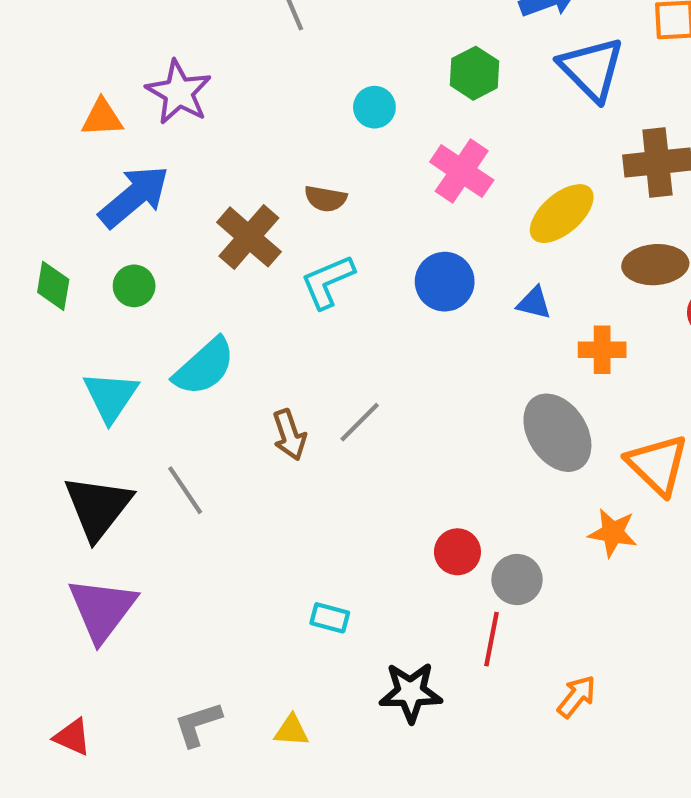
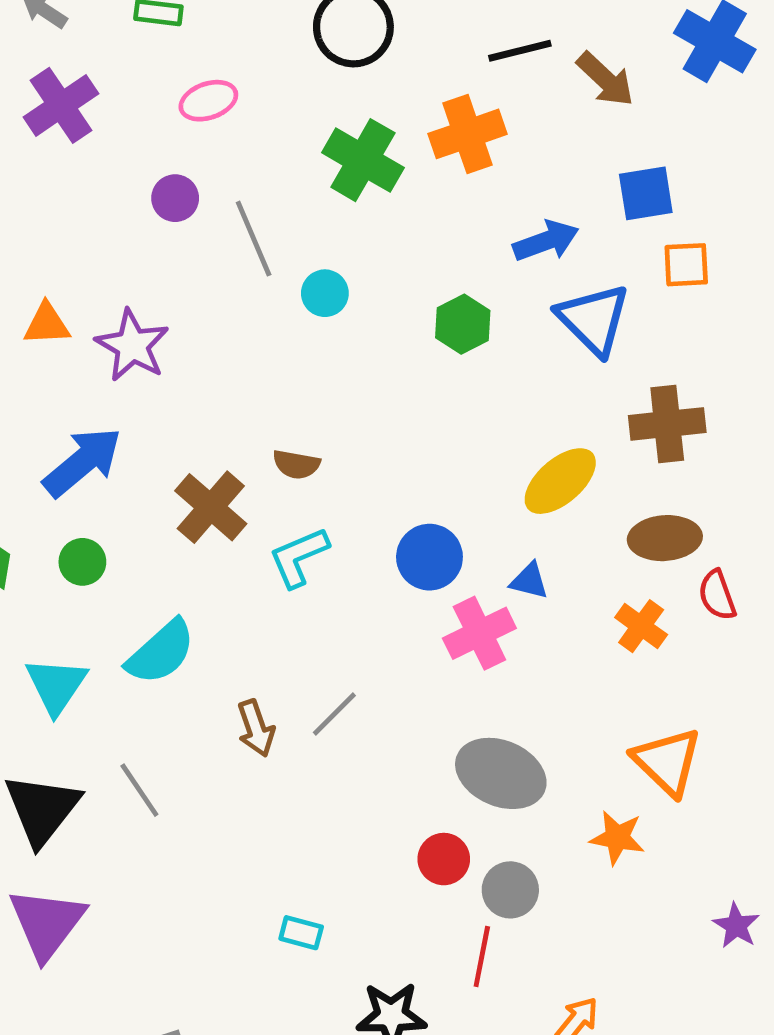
cyan circle: (374, 107) -> (325, 293), moved
orange triangle: (102, 118) -> (47, 324), moved
pink cross: (462, 171) -> (479, 633), moved, turned 30
orange cross: (602, 350) -> (641, 626), moved, turned 36
gray ellipse: (557, 433) -> (501, 773), moved, turned -34

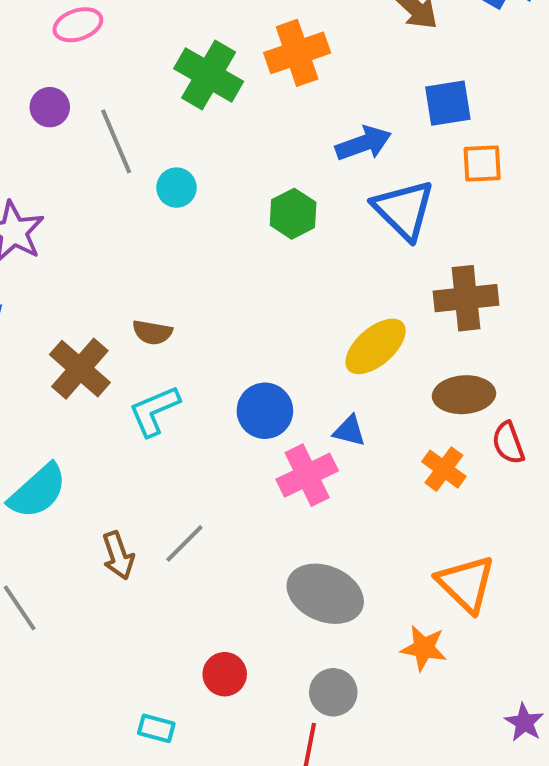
red circle: (444, 859) -> (225, 674), moved

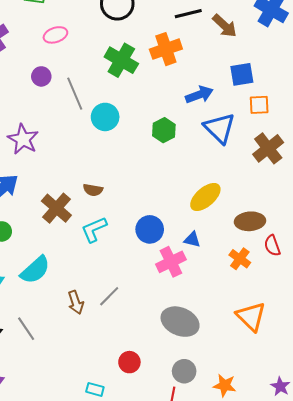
cyan circle: (176, 188) -> (105, 117), size x1.4
brown cross: (466, 298) -> (268, 148), moved, turned -32
orange star: (424, 648) -> (225, 385), moved

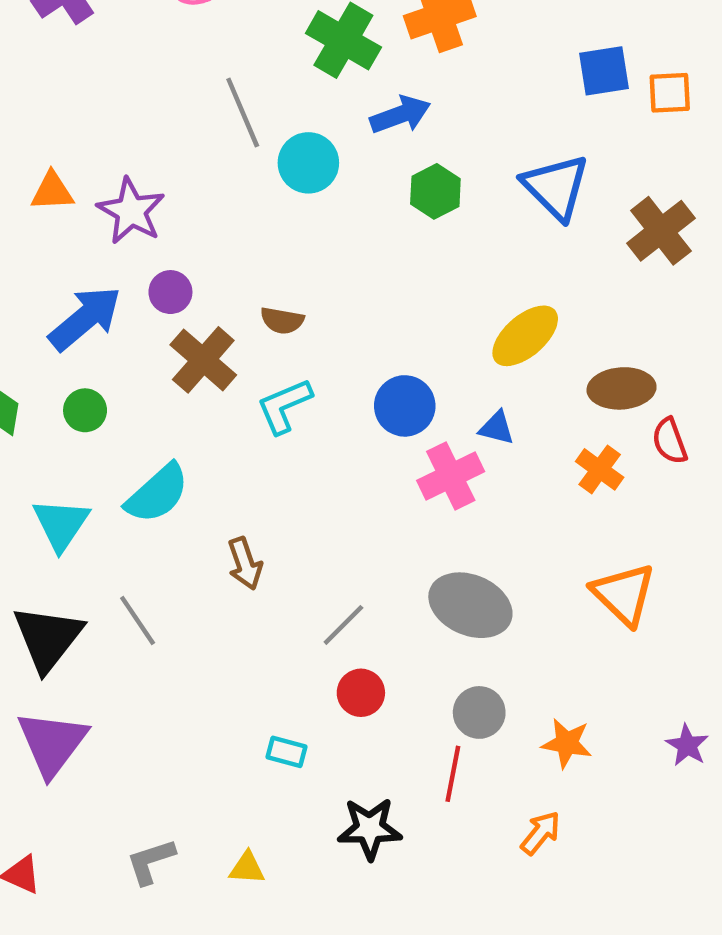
purple circle: (41, 76) -> (170, 292), moved
blue arrow: (199, 95) -> (400, 115), moved
orange square: (259, 105) -> (670, 93), moved
gray line: (109, 296) -> (343, 625), moved

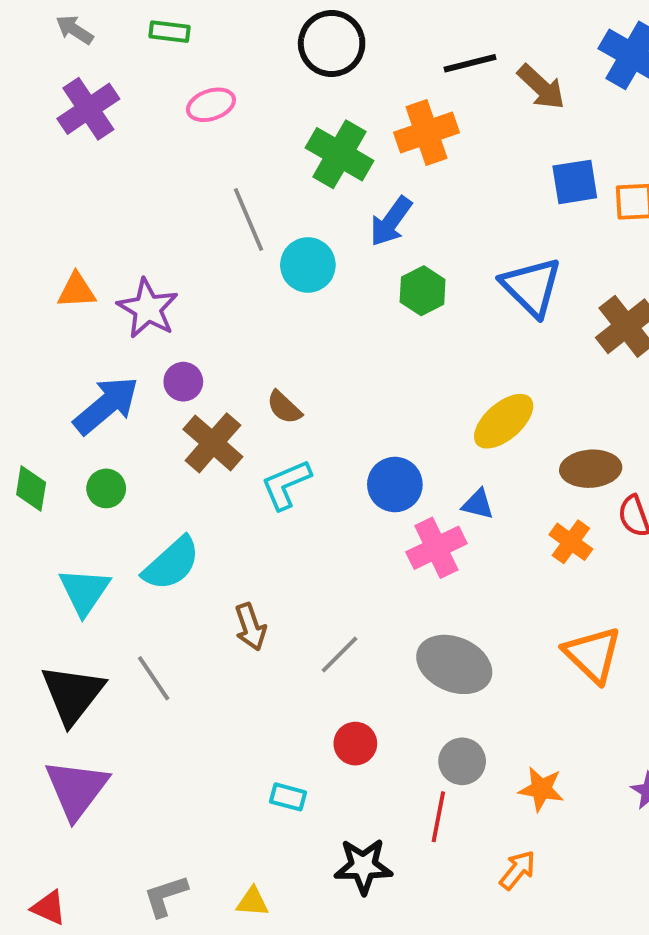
blue arrow: (400, 115) -> (391, 221), turned 146
brown semicircle: (282, 321) -> (284, 407), turned 33
gray line: (343, 625) -> (340, 655), moved

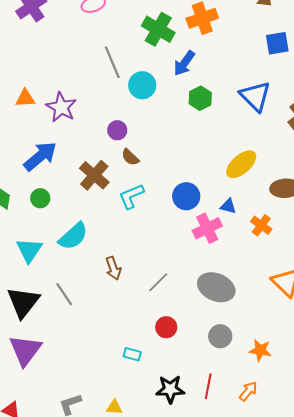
purple circle: (183, 382) -> (117, 130), moved
orange cross: (571, 542) -> (261, 225), moved
red line: (438, 817) -> (208, 386), moved

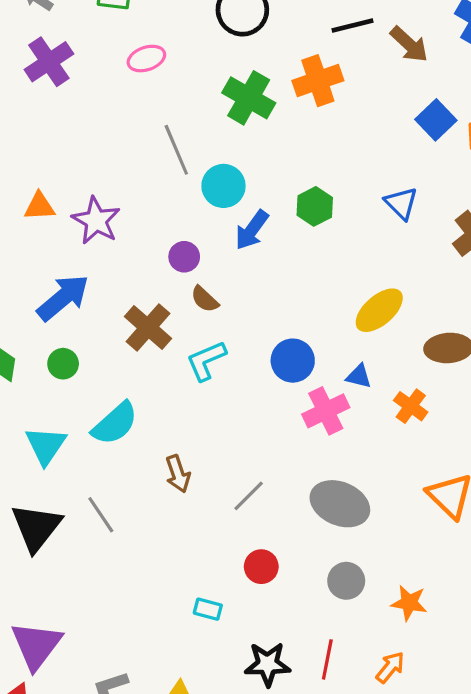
blue square: (277, 43) -> (436, 120), turned -35
blue arrow: (184, 63) -> (252, 230), moved
blue triangle: (255, 96) -> (401, 203), size x0.7
purple triangle: (25, 350) -> (36, 645), moved

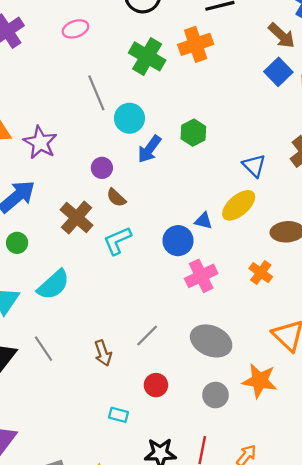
brown arrow: (409, 44) -> (282, 36), moved
blue triangle: (401, 203) -> (254, 166), moved
blue triangle: (359, 376) -> (203, 221), moved
brown arrow: (178, 474) -> (103, 353), moved
orange star: (409, 603) -> (260, 381), moved, size x1.4

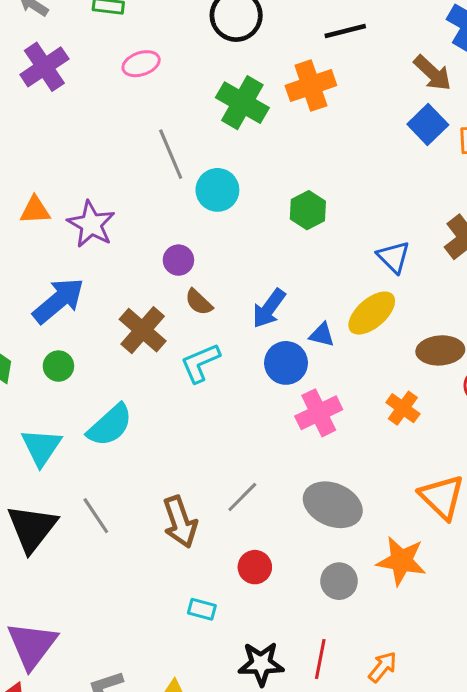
blue arrow: (149, 149) -> (269, 308), moved
brown arrow: (103, 353) -> (180, 522), size x1.4

